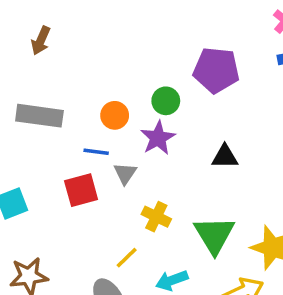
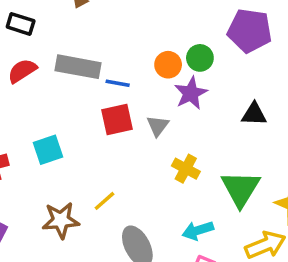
orange circle: (115, 115) -> (168, 65), moved
blue line: (96, 152) -> (118, 83), moved
red square: (81, 190) -> (117, 119), moved
yellow line: (127, 258) -> (104, 201), moved

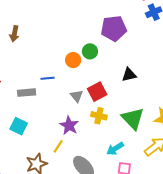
gray rectangle: (78, 67) -> (27, 93), moved, size x0.7
purple star: (191, 93) -> (69, 125), moved
red square: (117, 119) -> (97, 92), moved
cyan square: (48, 150) -> (19, 126), turned -30

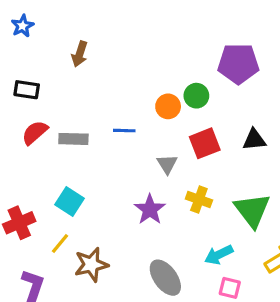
red square: (97, 92) -> (205, 143), moved
gray rectangle: (27, 93) -> (73, 139), moved
yellow line: (58, 146) -> (60, 243), moved

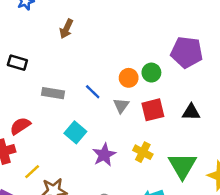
black rectangle: (27, 90) -> (17, 63), moved
blue line: (124, 131) -> (93, 92), turned 35
red semicircle: (35, 133) -> (20, 126), moved
gray triangle: (167, 164) -> (121, 106), moved
cyan square: (70, 202) -> (75, 132), moved

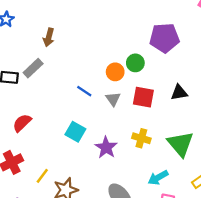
gray rectangle: (53, 93) -> (33, 68), moved, turned -42
red square: (153, 110) -> (143, 97), turned 35
red semicircle: (20, 126) -> (22, 123), moved

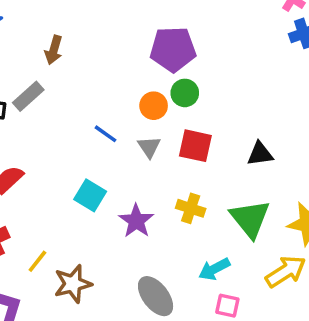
purple pentagon: (164, 38) -> (173, 49), moved
black triangle: (179, 93) -> (260, 154), moved

